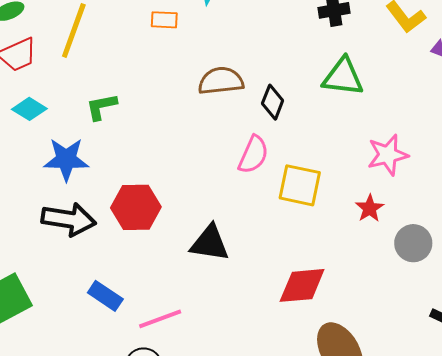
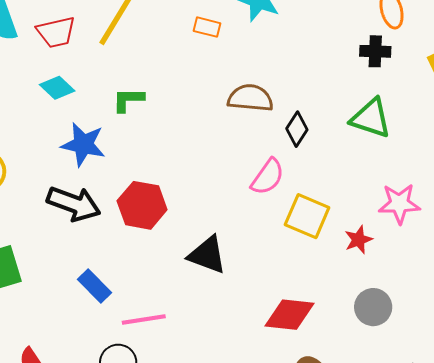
red star: (370, 208) -> (358, 240), moved
gray circle: (413, 243) -> (373, 307), moved

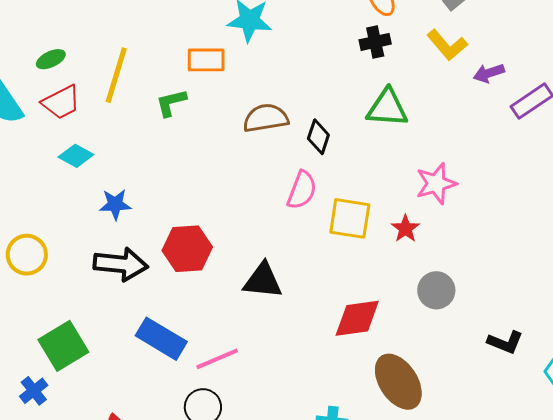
orange rectangle: (207, 27) -> (206, 60), size x1.4
green L-shape: (128, 100) -> (171, 103), moved
blue star: (83, 144) -> (115, 204), size x0.7
blue rectangle: (95, 286) -> (161, 339), size x1.4

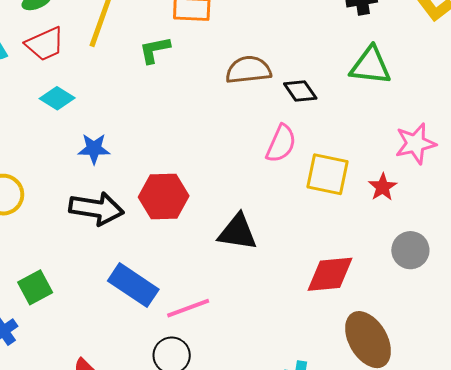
black diamond: (318, 137) -> (300, 91), turned -56
green square: (63, 346) -> (35, 287), size x0.7

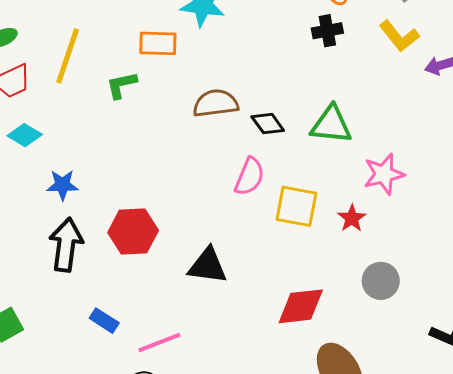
green triangle: (370, 66) -> (331, 125), moved
black arrow: (96, 209) -> (66, 245), turned -90
blue rectangle: (133, 285) -> (104, 321), size x0.6

